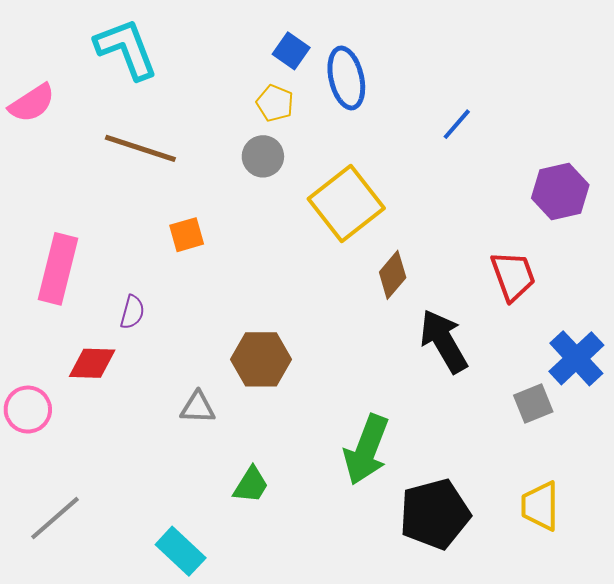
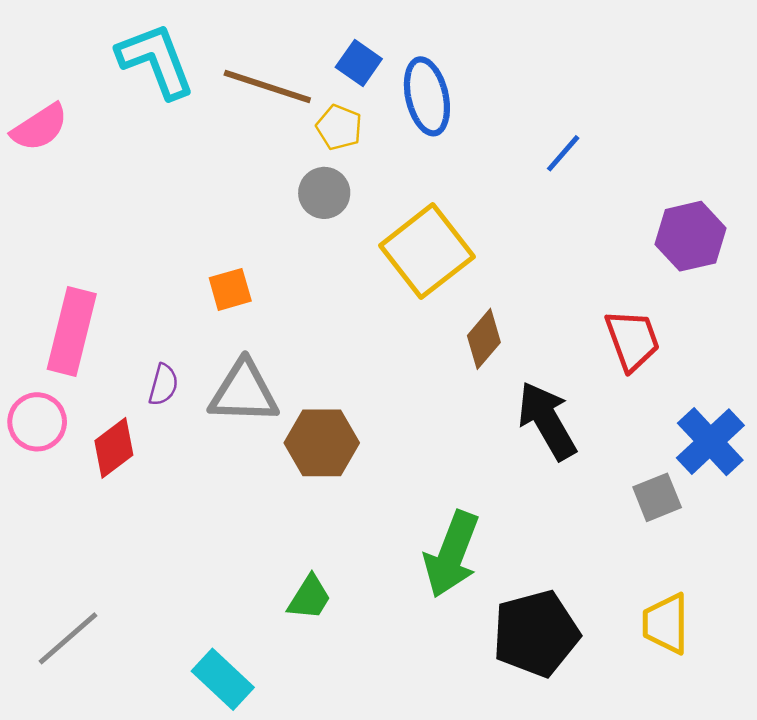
brown line: (140, 148) -> (267, 86), moved
red diamond: (92, 363) -> (114, 448), turned -39
gray triangle: (198, 408) -> (244, 392), moved, size x1.6
pink circle: (28, 410) -> (37, 422), moved

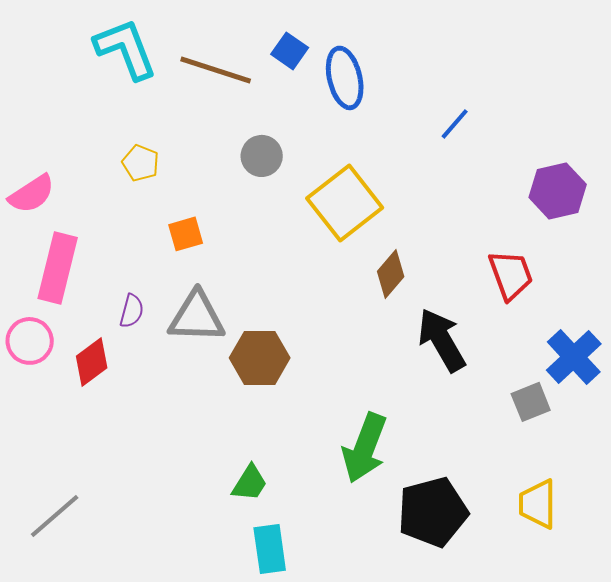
pink semicircle: (40, 127) -> (32, 194), moved
yellow pentagon: (339, 127) -> (141, 163), moved
cyan rectangle: (223, 679) -> (270, 549), moved, turned 39

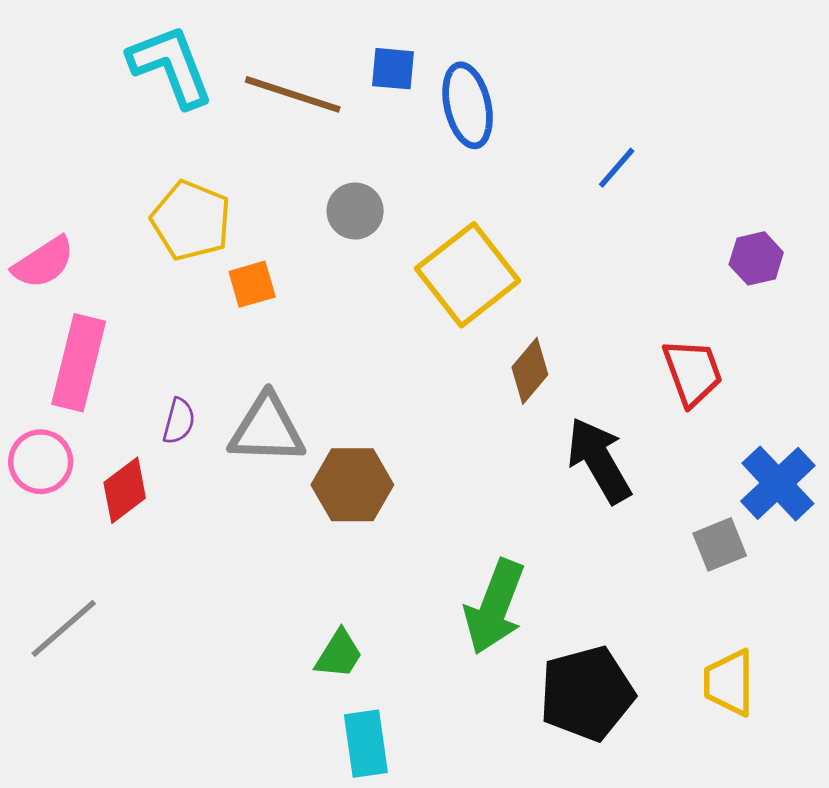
blue square: (290, 51) -> (393, 69), turned -30
yellow pentagon: (141, 163) -> (191, 221), size x1.6
purple hexagon: (558, 191) -> (756, 258), size x0.7
orange square: (186, 234) -> (252, 284), moved
gray line: (55, 516) -> (64, 628), moved

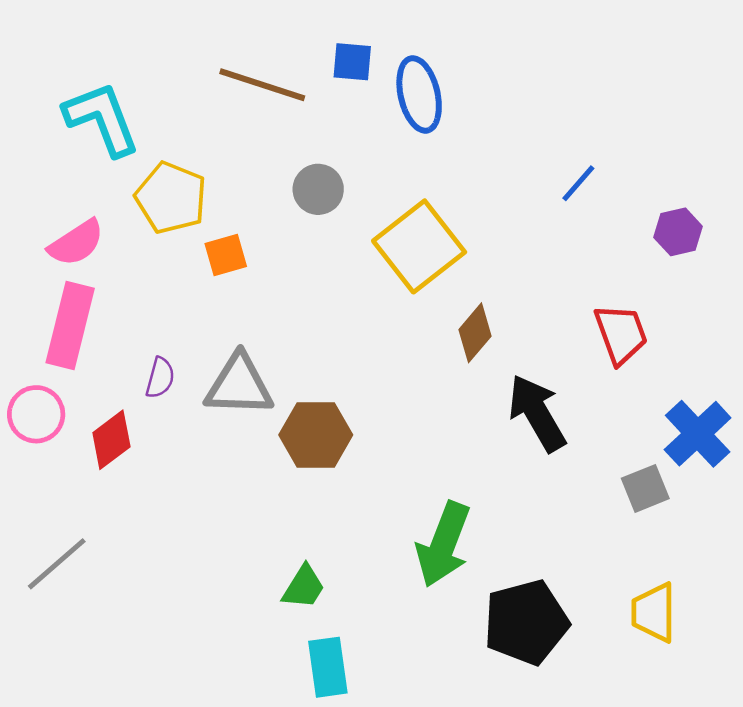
cyan L-shape: (171, 66) -> (102, 119), moved
blue line: (617, 168) -> (578, 183), moved
pink semicircle: (43, 263) -> (76, 243), moved

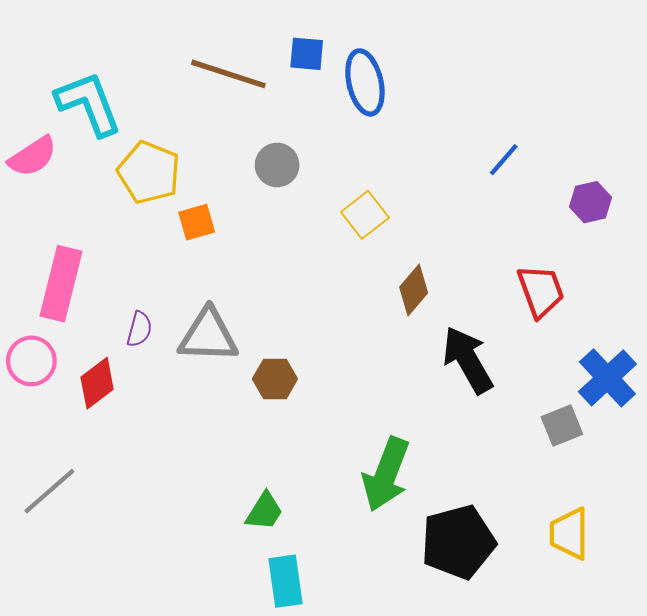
pink semicircle: (76, 243) -> (32, 157), moved
yellow square: (419, 246) -> (365, 215), size x0.6
brown hexagon: (316, 435) -> (275, 379), size x0.7

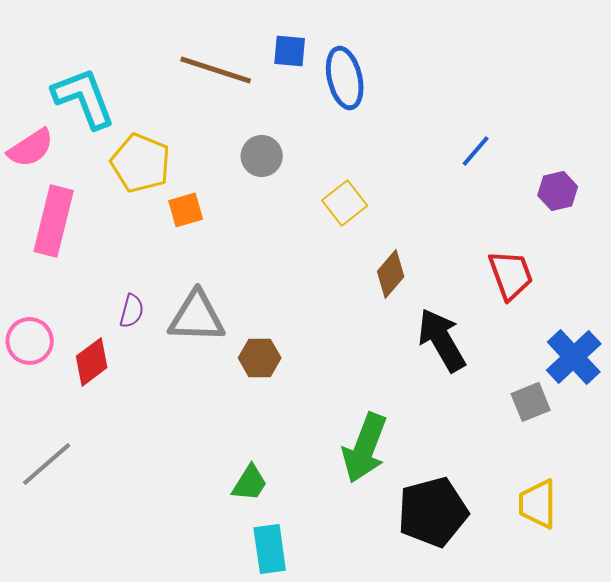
pink rectangle: (61, 284) -> (54, 221), moved

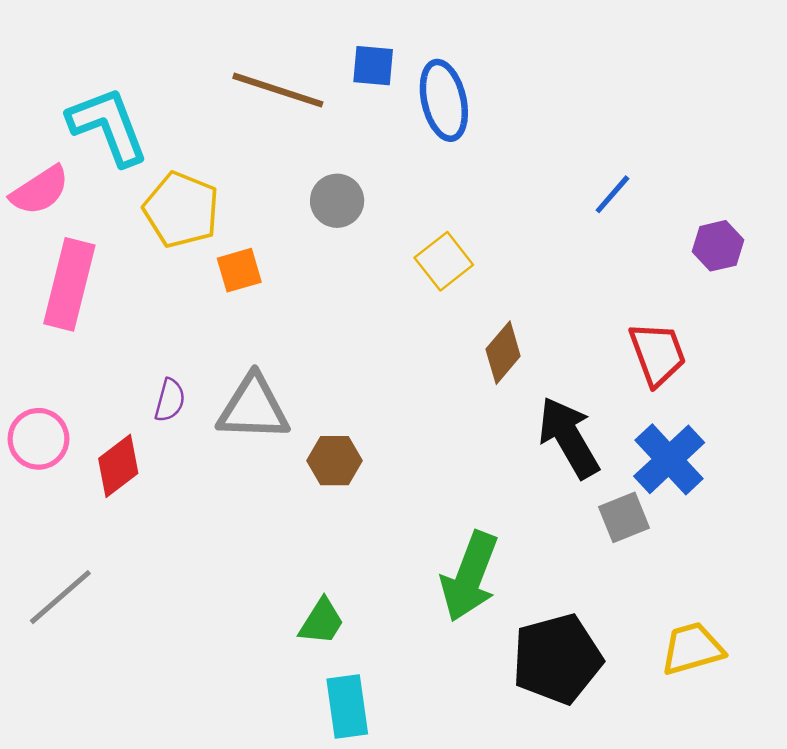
blue cross: (574, 357) -> (669, 459), moved
gray square: (531, 402) -> (624, 517), moved
yellow trapezoid: (538, 504) -> (692, 649), turned 74

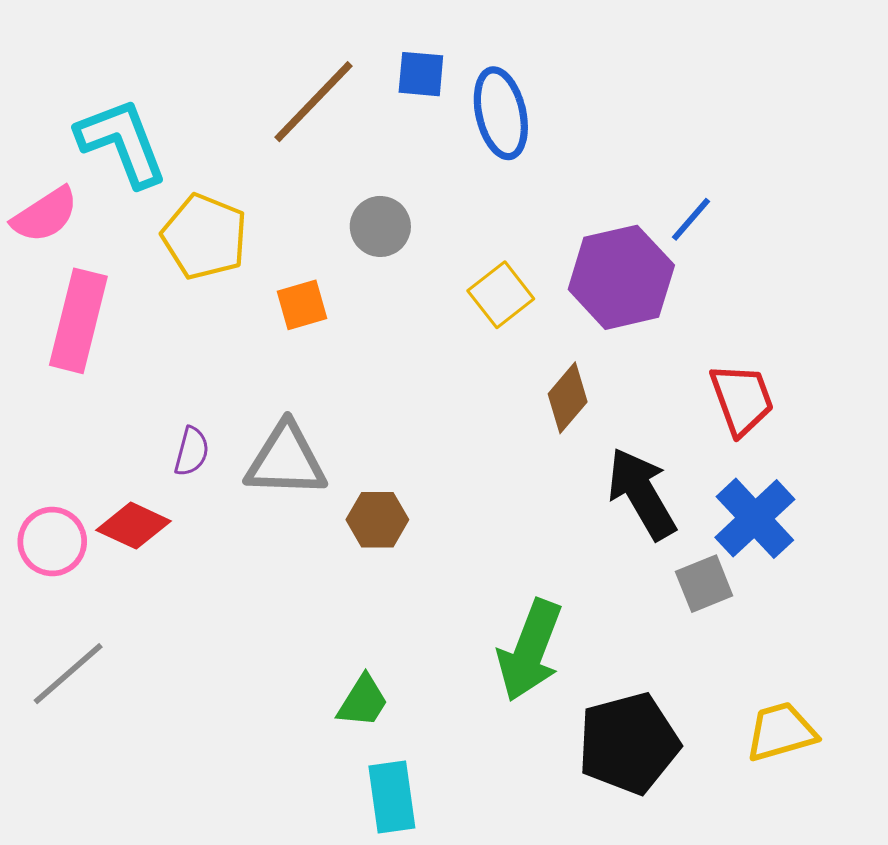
brown line: (278, 90) -> (314, 102), turned -64
purple hexagon: (718, 246) -> (621, 277), moved, size x1.8
orange square: (239, 270) -> (302, 305), moved
pink circle: (38, 439) -> (52, 542), moved
red diamond: (118, 466) -> (134, 526), turned 62

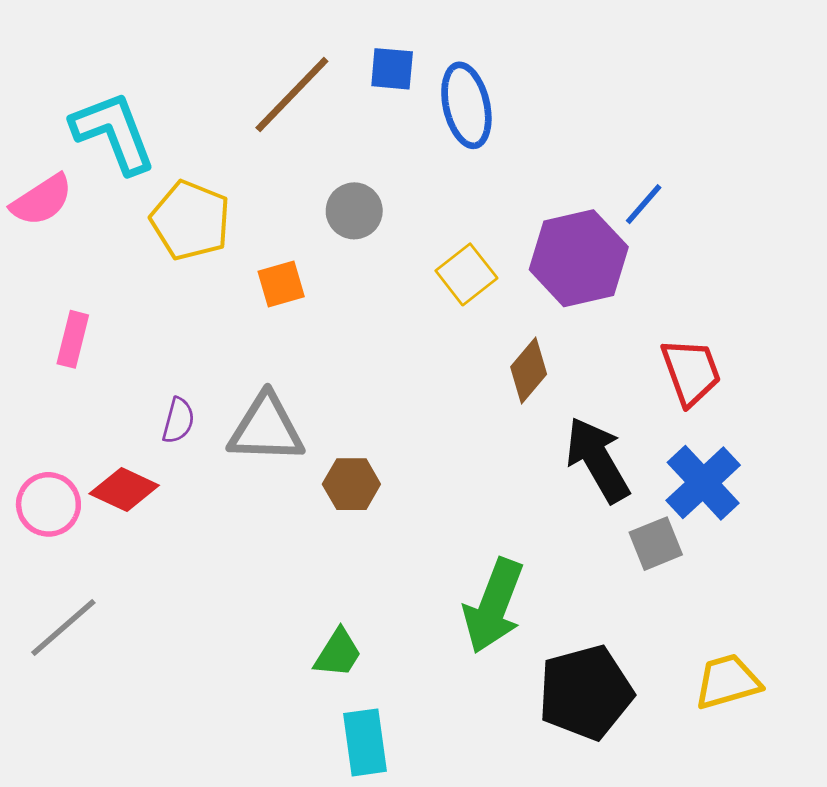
pink rectangle: (78, 321) -> (73, 339), moved, size x0.6

